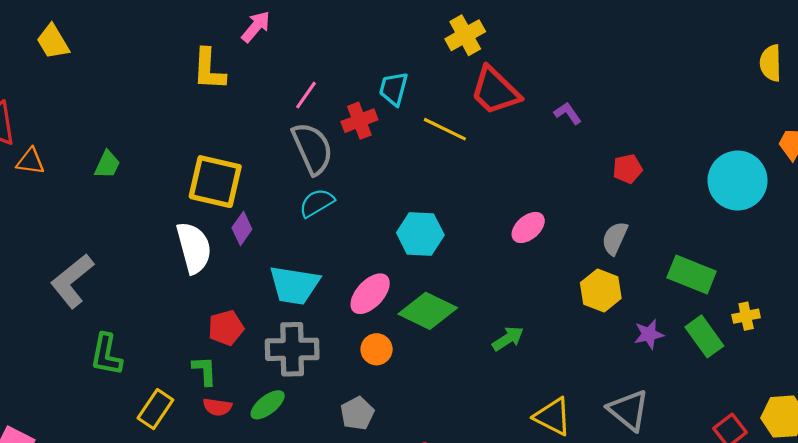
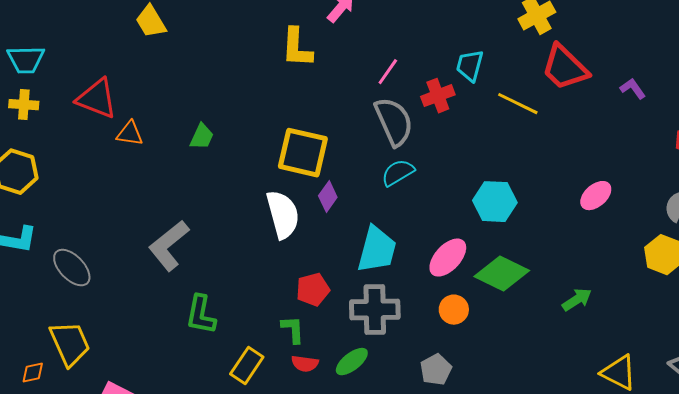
cyan trapezoid: (294, 285) -> (377, 250), turned -84

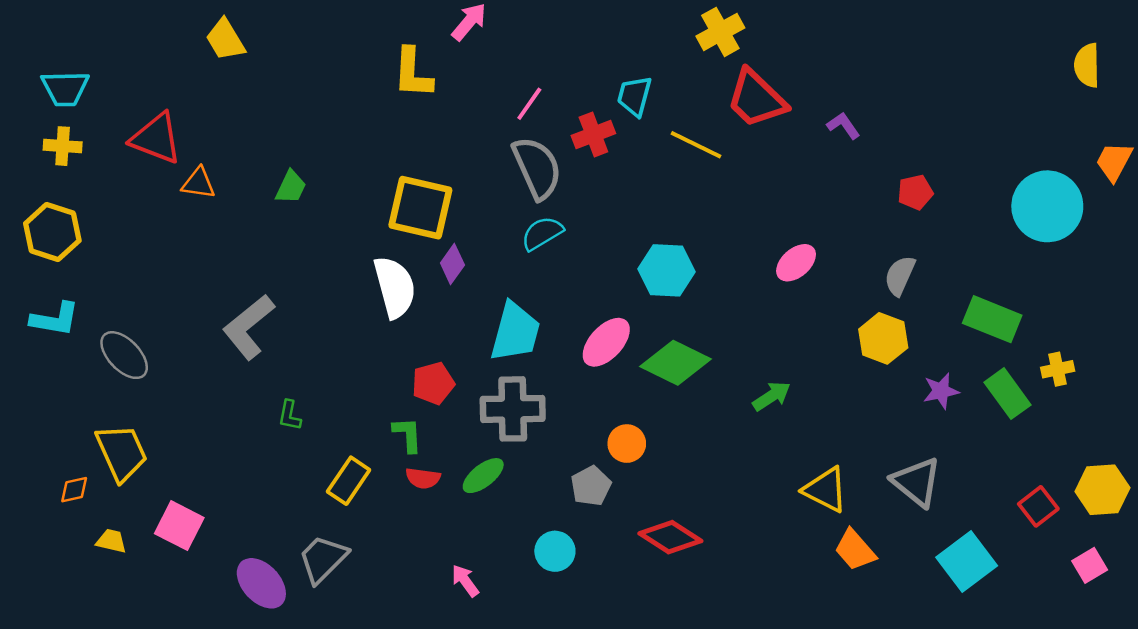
orange circle: (454, 310) -> (627, 444), moved
green L-shape: (201, 315) -> (290, 415), size x0.6

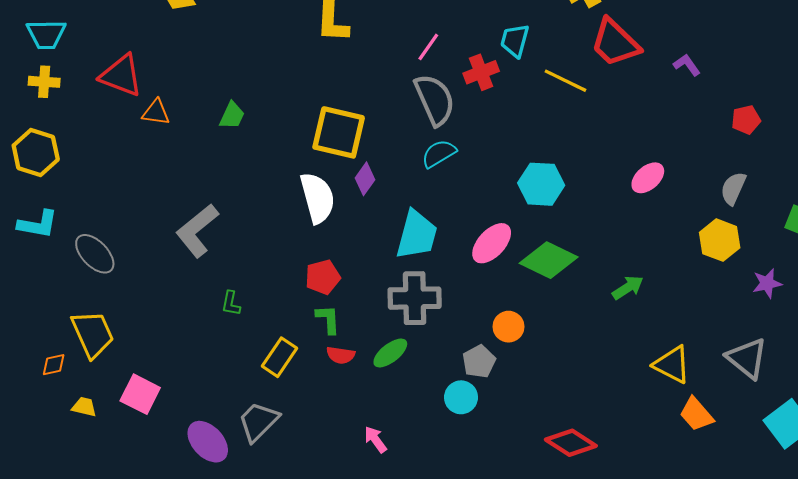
red pentagon: (433, 383) -> (323, 277), moved
red diamond: (670, 537) -> (571, 443), moved
cyan circle: (555, 551) -> (461, 397), moved

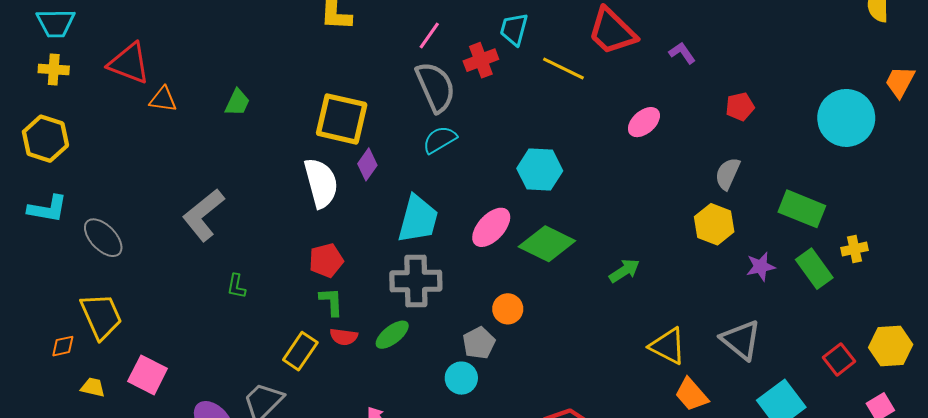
pink ellipse: (648, 178) -> (644, 122), moved
yellow rectangle: (279, 357) -> (300, 351), moved

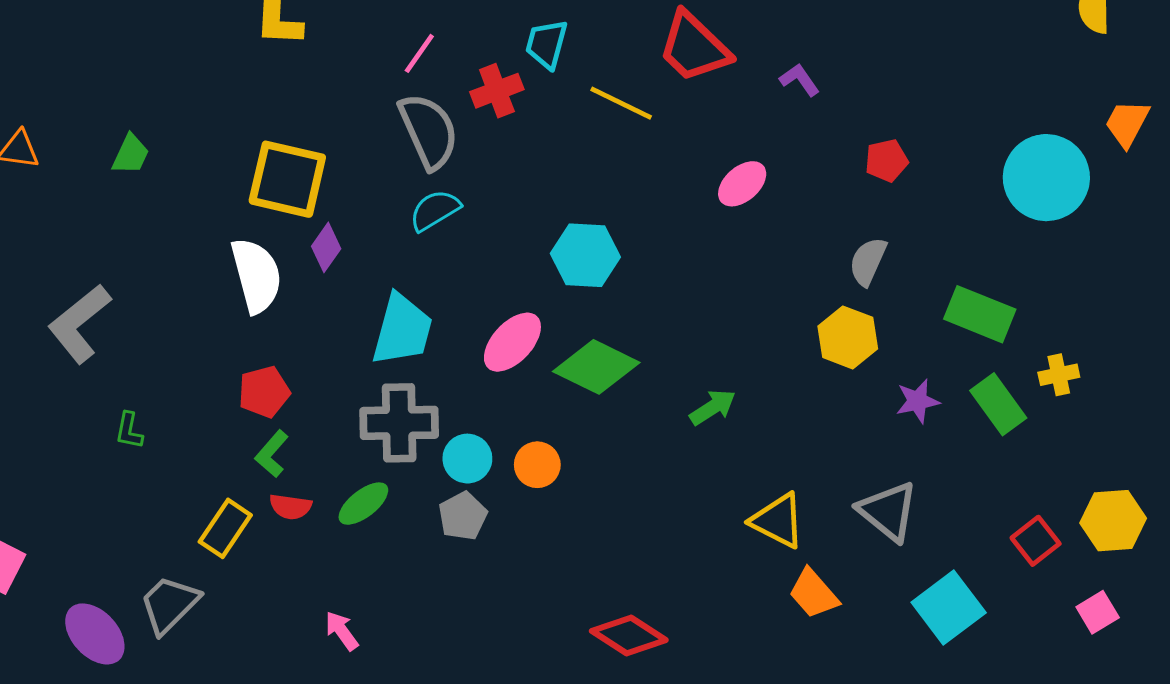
green L-shape: (331, 302) -> (272, 454), turned -136
gray pentagon: (479, 343) -> (463, 516), moved
cyan circle: (461, 378) -> (467, 459), moved

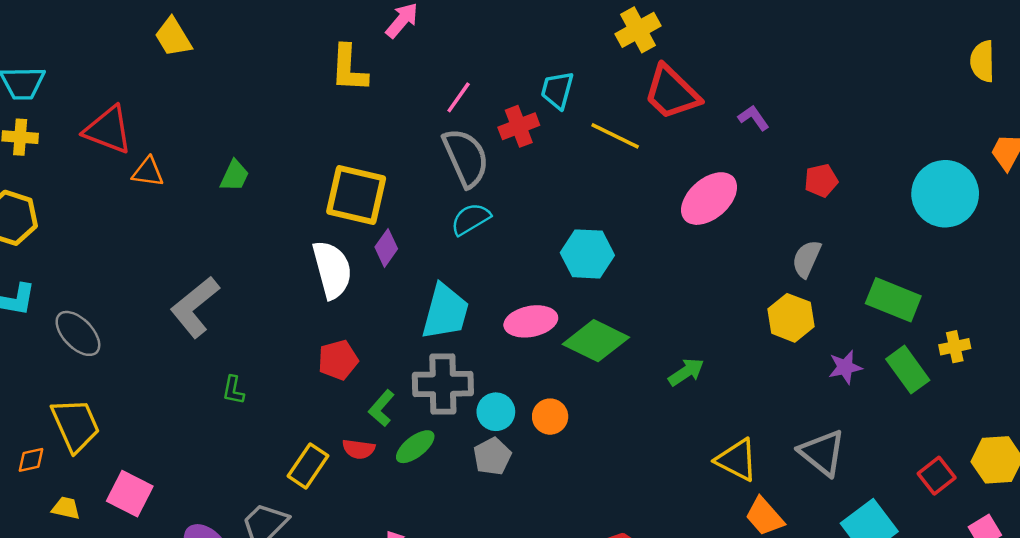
pink ellipse: (742, 184) -> (709, 199), size x1.5
pink ellipse: (512, 342) -> (531, 321), turned 36
green L-shape: (272, 454) -> (381, 408), moved

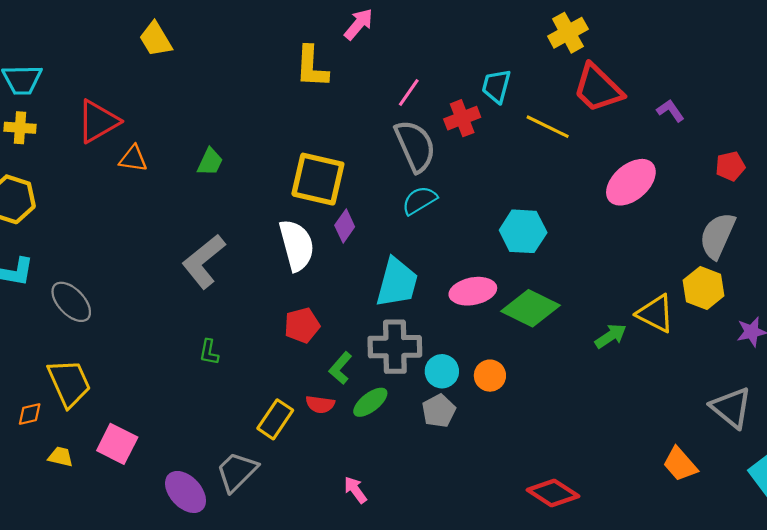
red triangle: (108, 130) -> (98, 121), turned -51
gray semicircle: (807, 259) -> (717, 236), size x1.4
gray L-shape: (195, 307) -> (204, 261), moved
yellow triangle: (737, 460) -> (655, 314), moved

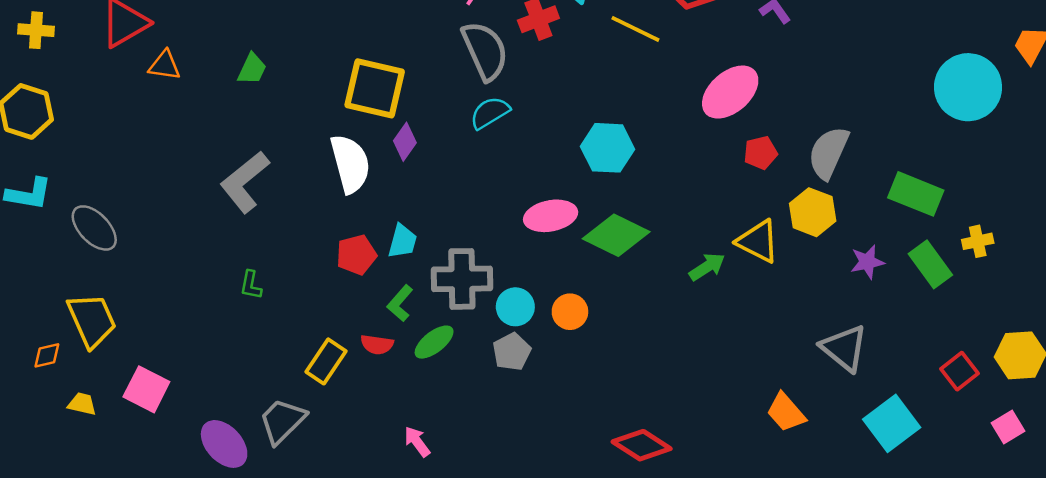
red pentagon: (730, 166) -> (760, 153), moved
cyan trapezoid: (397, 283) -> (402, 241), moved, size x0.6

